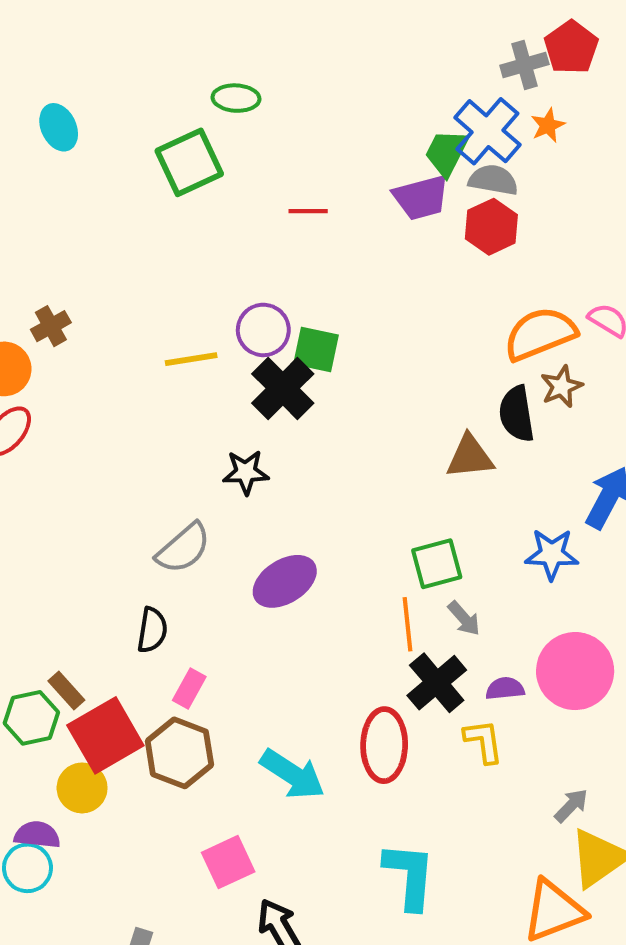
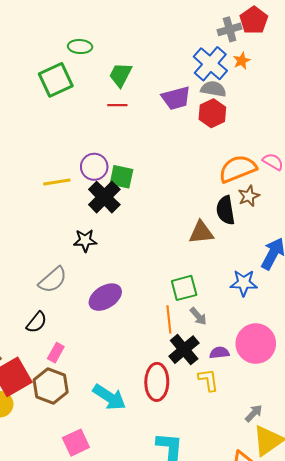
green trapezoid: (446, 153) -> (120, 75), moved
black semicircle: (152, 630) -> (37, 322), turned 30

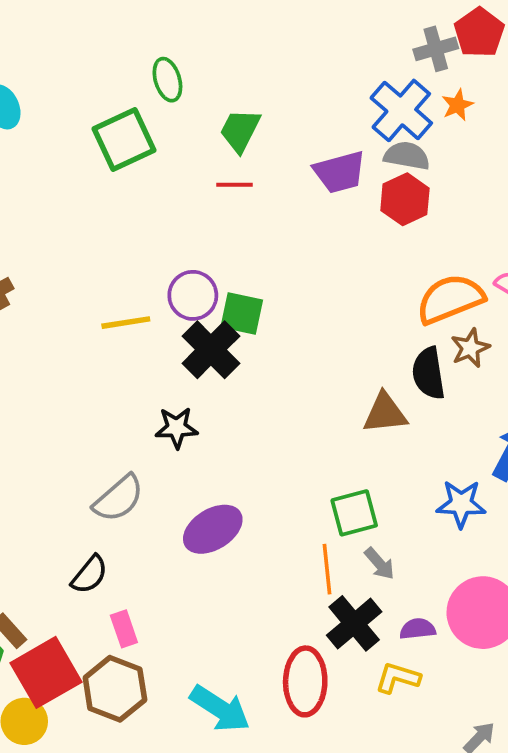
green ellipse: (80, 47) -> (167, 80), turned 70
pink rectangle: (56, 353) -> (124, 629), turned -48
yellow L-shape: (208, 380) -> (398, 678), turned -65

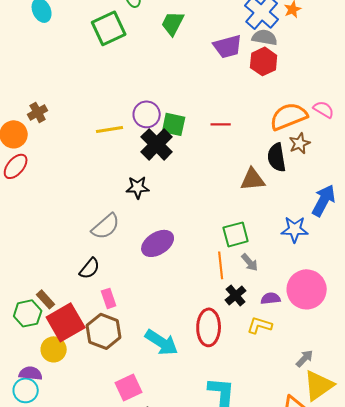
red line: (235, 185) -> (221, 124), moved
black cross: (354, 623) -> (236, 295), size x0.7

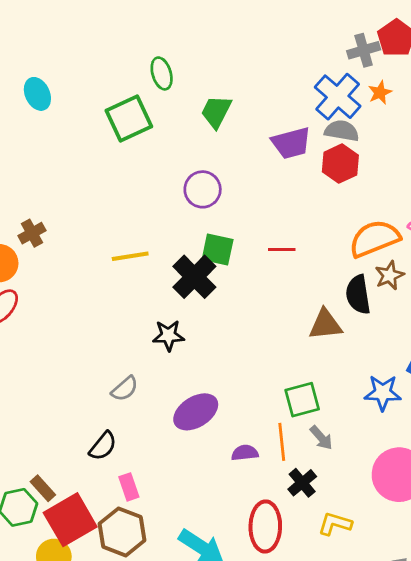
purple circle: (147, 114) -> (203, 189), moved
gray semicircle: (106, 226) -> (125, 389), size x0.7
purple semicircle: (271, 298) -> (245, 453), moved

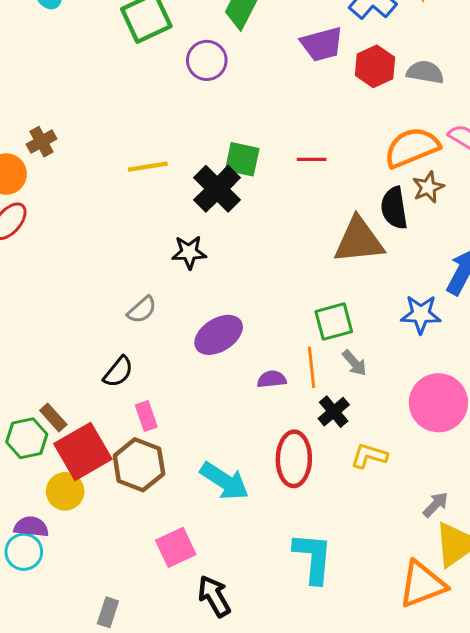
gray semicircle: (342, 131) -> (425, 72), moved
purple circle: (203, 189) -> (207, 60), moved
brown triangle: (325, 325) -> (359, 240), size x1.4

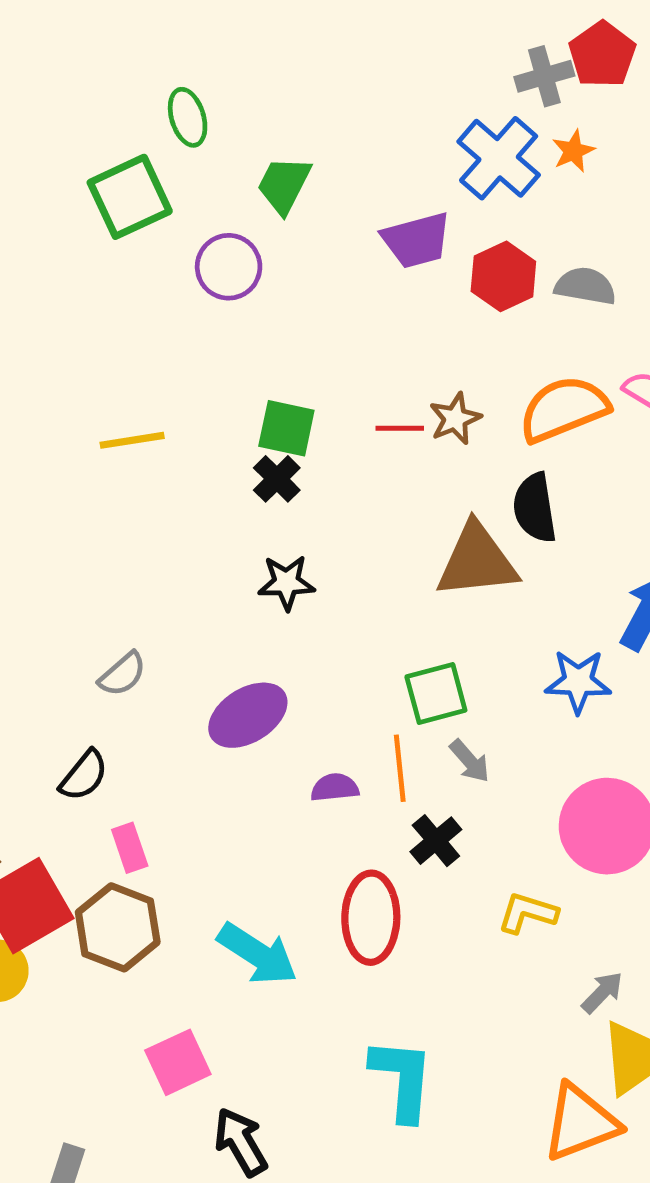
brown star: (428, 187) -> (455, 419), moved
black cross: (217, 189) -> (277, 479), moved, size x0.6
black star: (189, 252) -> (286, 583), moved
yellow L-shape: (369, 456) -> (528, 913), moved

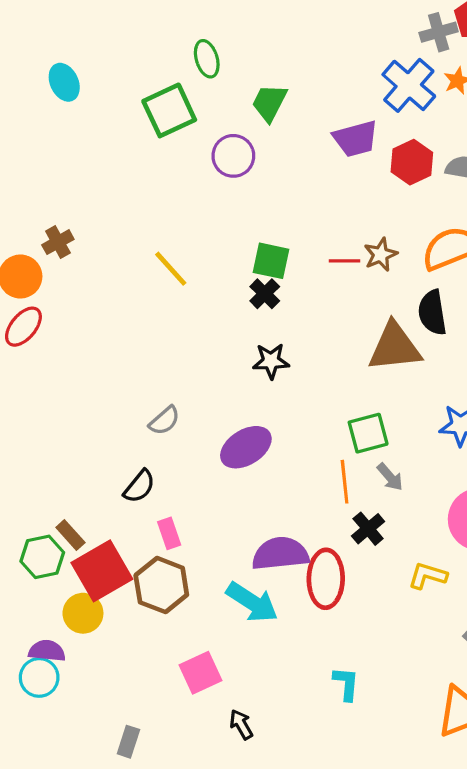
yellow line: (132, 440) -> (171, 269), turned 57
purple semicircle: (335, 788) -> (280, 554), moved, size x1.8
cyan L-shape: (402, 1079) -> (346, 684), size x0.6
black arrow: (241, 1142) -> (241, 724), size x0.7

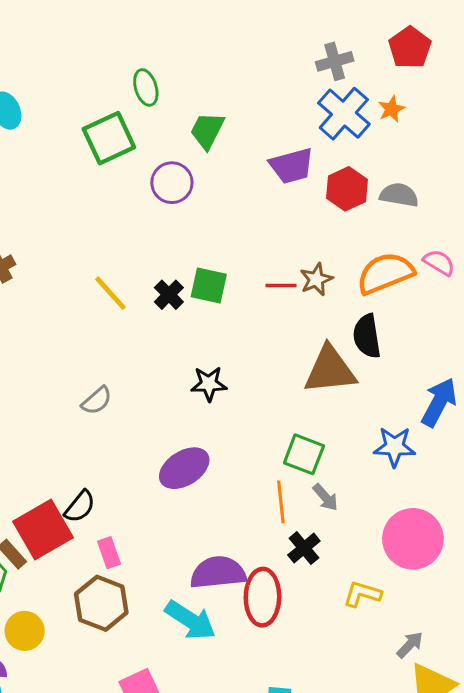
gray cross: (439, 32) -> (335, 61), moved
black cross: (265, 294) -> (169, 295), moved
gray semicircle: (164, 421) -> (97, 401), moved
green square: (368, 433) -> (304, 454), turned 36
red square: (102, 571) -> (43, 530), moved

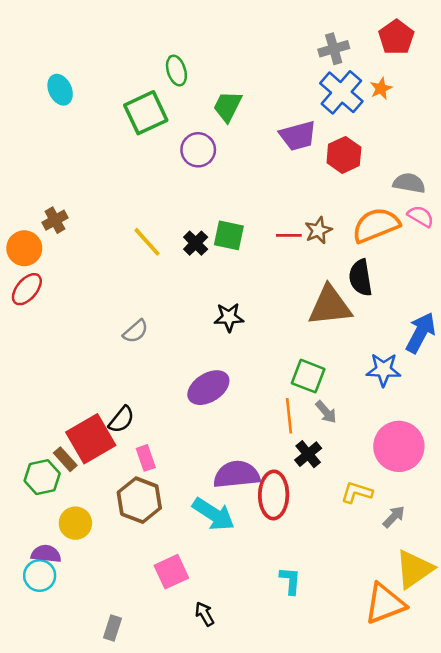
gray semicircle: (399, 195) -> (409, 183), moved
gray arrow: (410, 645) -> (394, 517), moved

